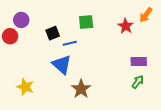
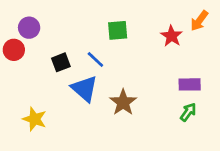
black square: (53, 33) -> (61, 62), moved
blue line: (70, 43) -> (95, 60), turned 56
brown star: (81, 89) -> (123, 102), moved

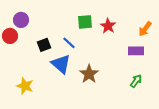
orange arrow: (199, 21) -> (145, 29), moved
red star: (172, 36) -> (108, 26), moved
purple rectangle: (190, 84) -> (136, 51), moved

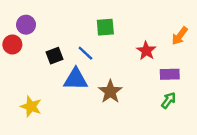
red star: (108, 26) -> (146, 51), moved
purple rectangle: (136, 51) -> (170, 74), moved
blue triangle: (61, 64) -> (76, 79), turned -40

